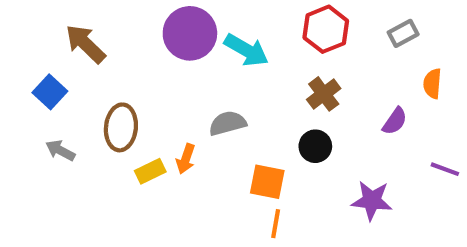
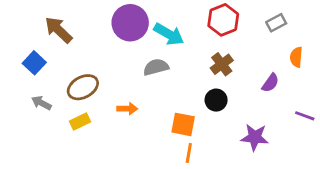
gray semicircle: (228, 123) -> (156, 67), moved
brown ellipse: (121, 127) -> (83, 87), turned 56
orange arrow: (186, 159) -> (127, 109), turned -108
yellow rectangle: (150, 171) -> (80, 122), moved

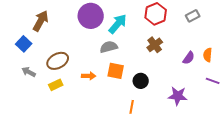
brown arrow: (59, 30) -> (41, 21), turned 75
cyan arrow: (169, 34) -> (118, 24), turned -80
orange semicircle: (296, 57) -> (208, 55), moved
black circle: (216, 100) -> (141, 81), moved
orange square: (183, 124) -> (116, 71), moved

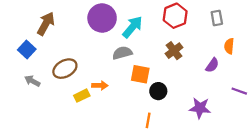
gray rectangle: (193, 16) -> (217, 18), turned -72
orange semicircle: (208, 55) -> (229, 46), moved
orange square: (116, 71) -> (140, 74), moved
yellow rectangle: (56, 85) -> (82, 96), moved

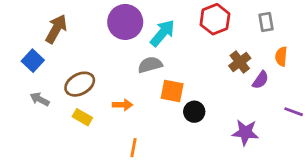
brown cross: (174, 51) -> (240, 62), moved
yellow rectangle: (82, 96) -> (82, 117), moved, turned 56
orange line: (148, 120) -> (134, 148), moved

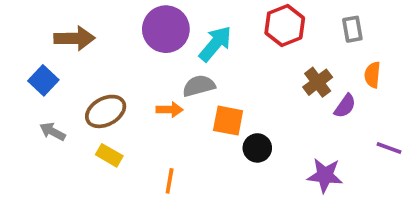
brown arrow: (56, 29) -> (74, 38), turned 60
orange arrow: (122, 105) -> (170, 110), moved
orange line: (134, 148) -> (170, 181), moved

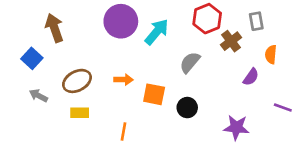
brown arrow: (74, 38) -> (54, 28), turned -108
brown cross: (318, 82) -> (231, 41), moved
gray semicircle: (199, 86) -> (190, 62), moved, turned -35
orange square: (228, 121) -> (154, 94), moved
yellow rectangle: (109, 155) -> (80, 113), turned -30

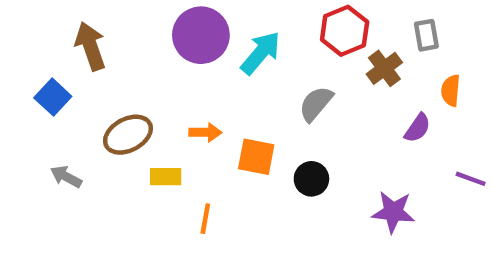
gray arrow: (39, 96) -> (66, 177), moved
yellow rectangle: (80, 113) -> (166, 177), moved

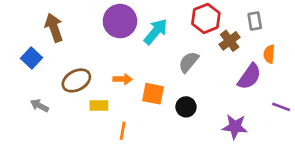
purple semicircle: (418, 128) -> (249, 77), size x1.5

